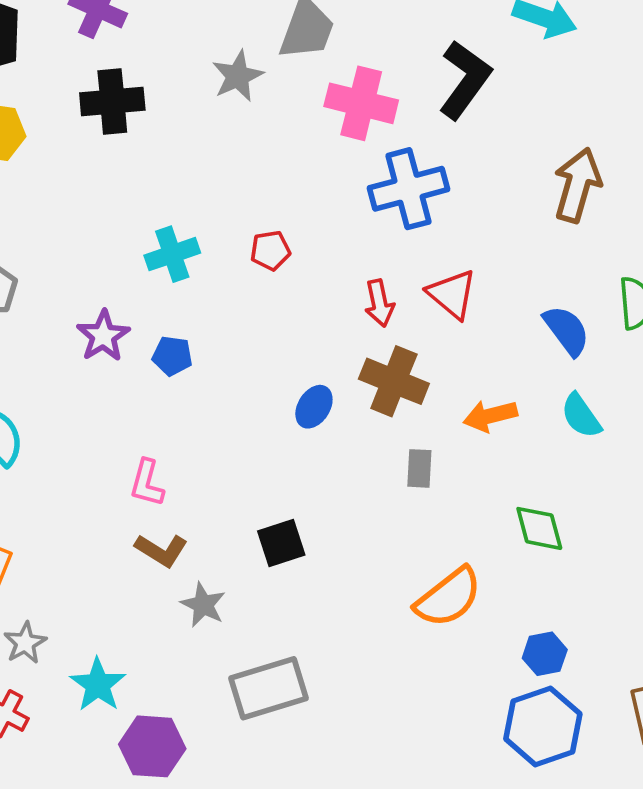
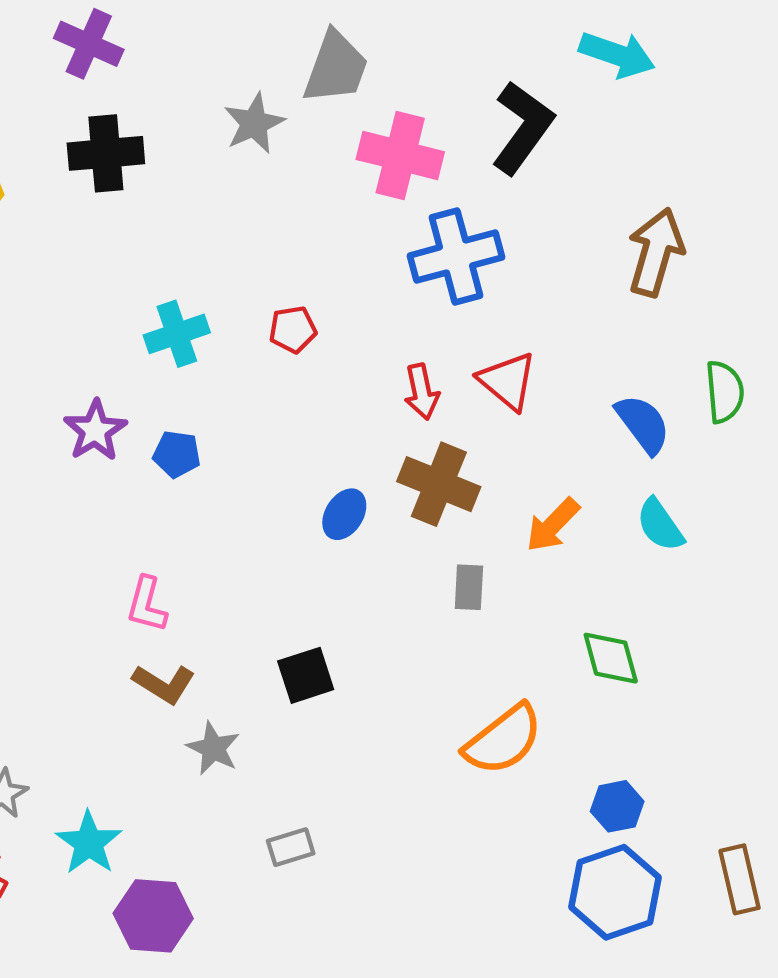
orange arrow: (490, 416) -> (553, 525), turned -32
gray rectangle: (269, 688) -> (291, 847), size x0.5

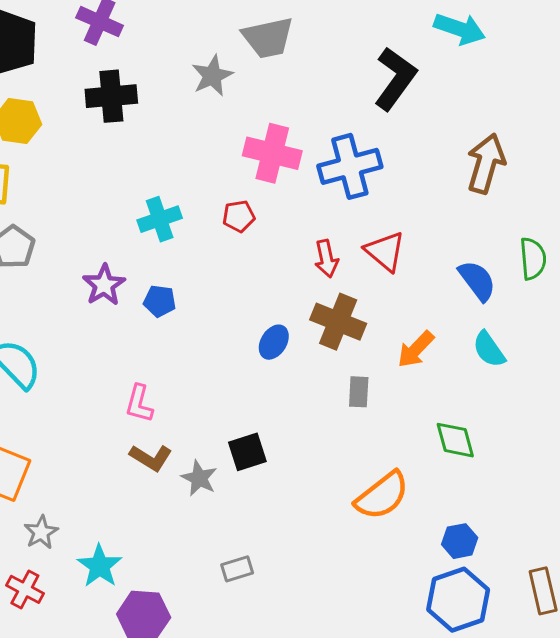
gray trapezoid: (336, 67) -> (268, 38), turned 58
pink cross: (400, 156) -> (272, 153), moved
gray star: (213, 748) -> (199, 478), moved

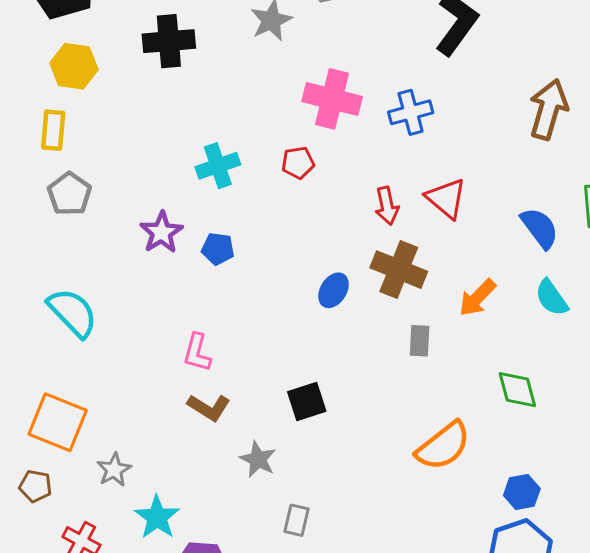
blue cross: (350, 166) -> (411, 112), size x0.7
gray star: (199, 478) -> (258, 459), moved
gray star: (41, 532) -> (114, 470), moved
gray rectangle: (237, 569) -> (296, 520), turned -60

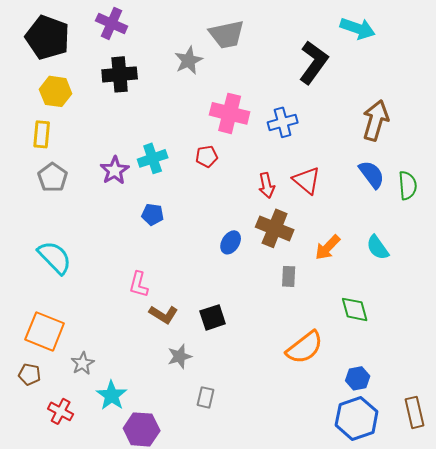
blue semicircle: (540, 228) -> (372, 174), moved
purple star: (161, 232) -> (115, 170), moved
brown L-shape: (209, 407) -> (164, 314), moved
gray star: (258, 459) -> (180, 356), turned 30

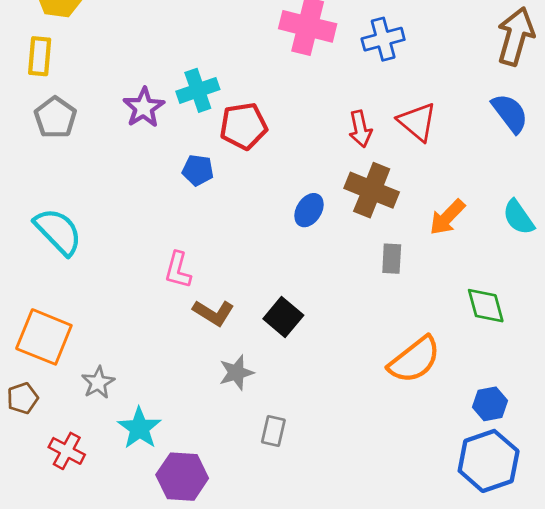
red pentagon: (207, 156) -> (243, 126), moved, size x1.5
black square: (213, 317) -> (283, 317), turned -32
brown pentagon: (30, 374) -> (23, 398), turned -30

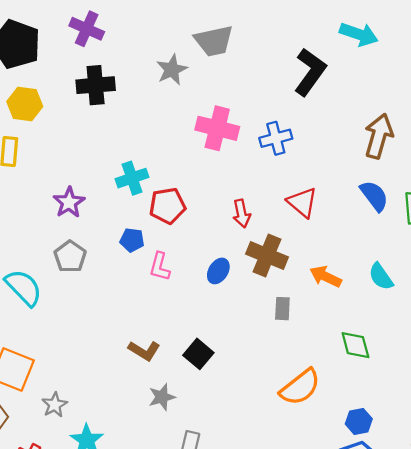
purple star: (144, 108) -> (69, 202), moved
gray pentagon: (55, 118) -> (70, 257), moved
red arrow: (360, 129) -> (242, 213), moved
orange arrow: (447, 217) -> (326, 277), turned 72
pink L-shape: (178, 270) -> (160, 267), moved

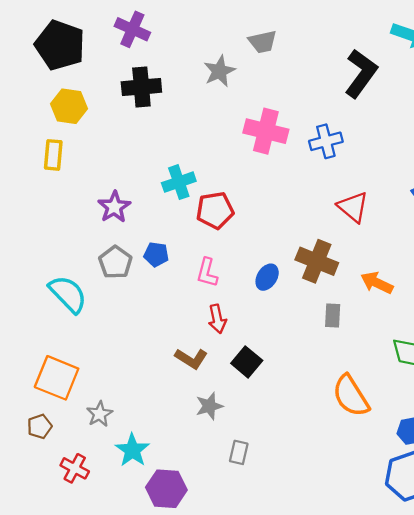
gray trapezoid: (214, 41) -> (263, 42), size x0.7
red arrow: (242, 213) -> (217, 319), moved
blue pentagon: (132, 240) -> (156, 254), moved
orange semicircle: (300, 387) -> (351, 396), turned 96

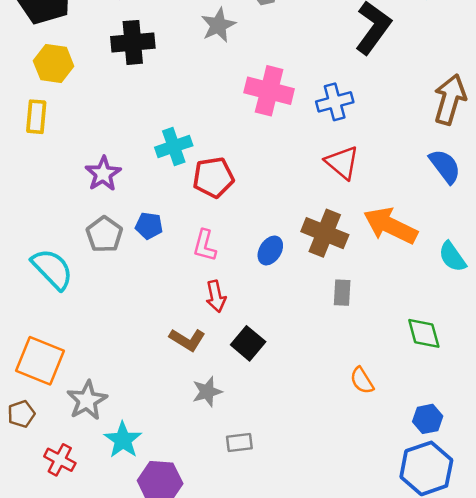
red triangle: (353, 207) -> (342, 163), moved
orange arrow: (377, 283) -> (390, 226), moved, size x1.5
orange semicircle: (351, 396) -> (362, 381), size x0.6
gray star: (100, 414) -> (87, 400), size x1.4
gray rectangle: (239, 452) -> (239, 442), turned 70

